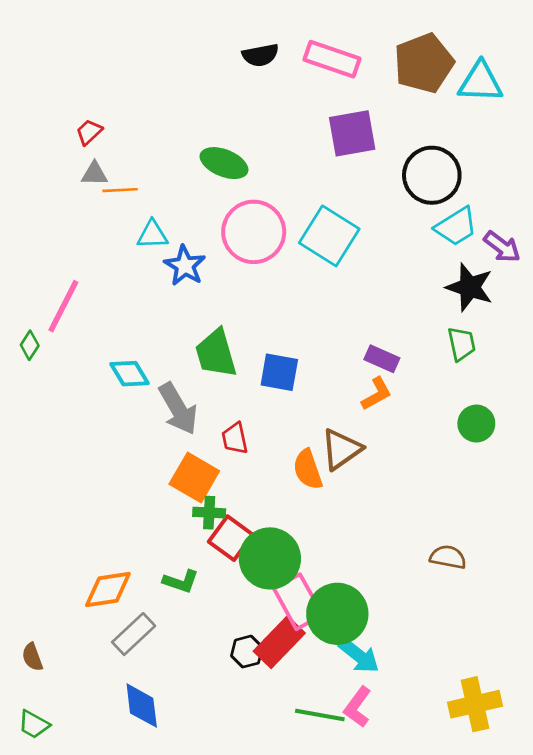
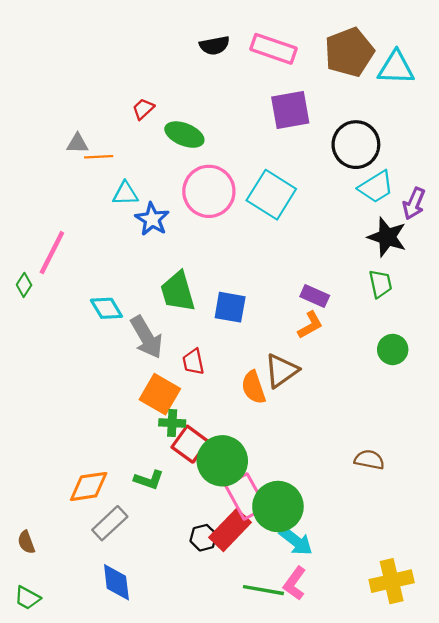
red trapezoid: (89, 132) -> (143, 109), moved
purple arrow: (502, 247) -> (414, 204), turned 76

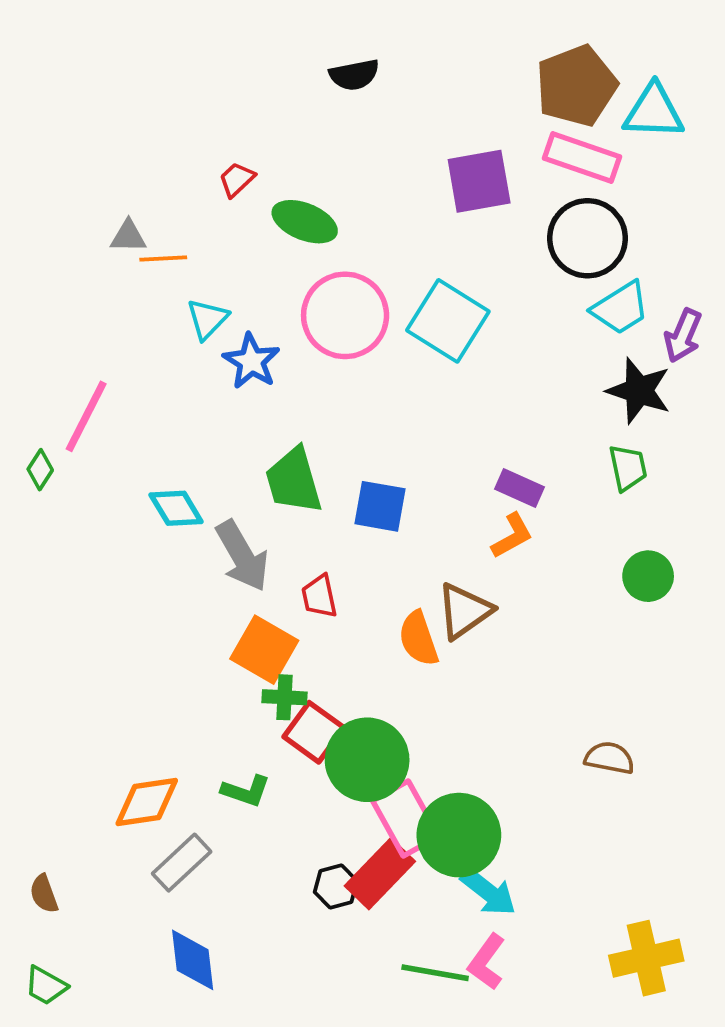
pink rectangle: (274, 49) -> (582, 157), moved
cyan triangle: (125, 194) -> (207, 319), turned -44

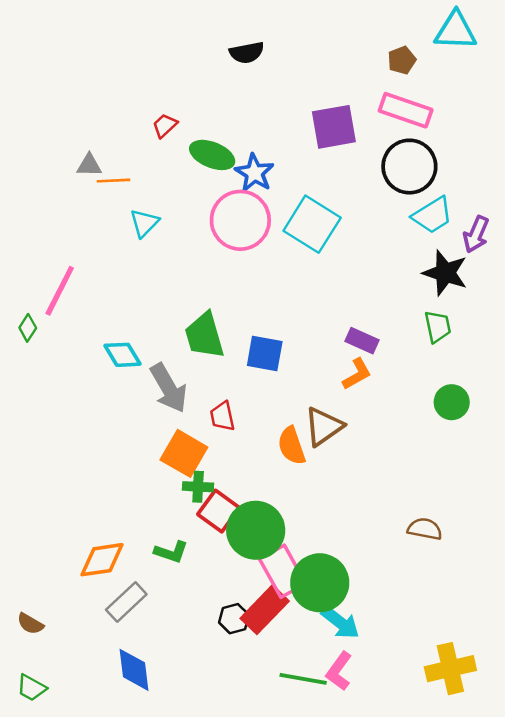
brown pentagon: (576, 86) -> (402, 60), size x0.5
cyan triangle: (654, 112) -> (456, 31), moved
blue star: (251, 361) -> (254, 173), moved
brown semicircle: (44, 894) -> (30, 624), turned -40

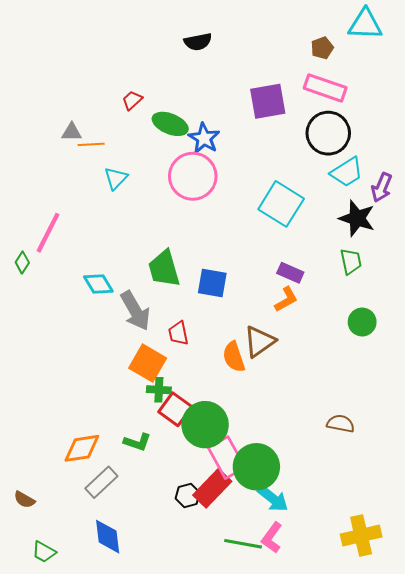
cyan square: (312, 224) -> (281, 204), moved
green trapezoid: (32, 688) -> (44, 552), moved

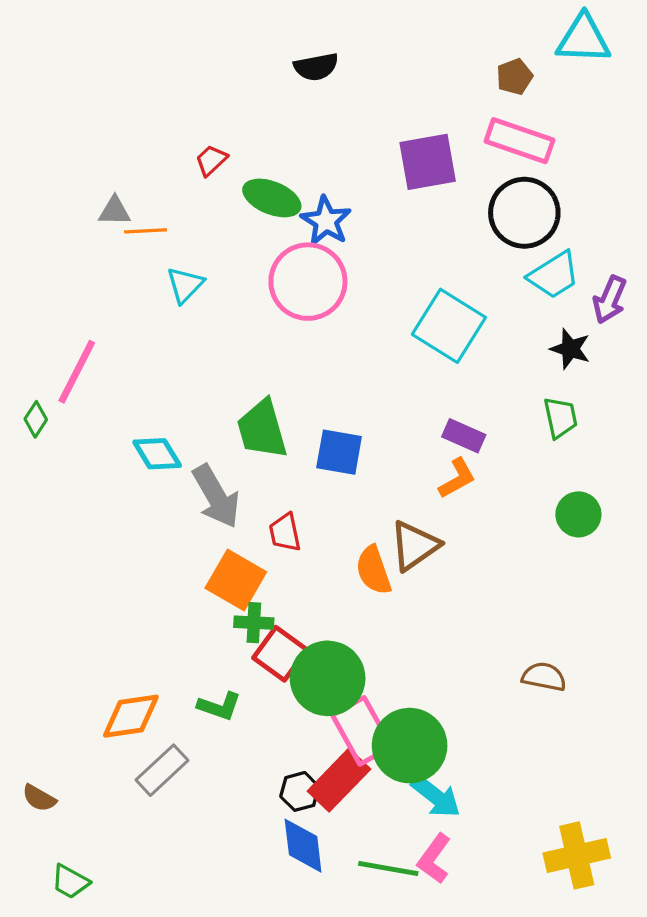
black star: (357, 218) -> (570, 349), size x0.7
blue diamond: (108, 537) -> (303, 846), moved

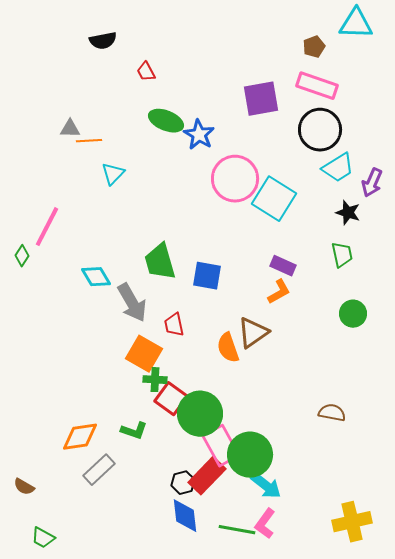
black semicircle: (316, 67) -> (103, 41), moved
red trapezoid: (211, 160) -> (146, 72), moved, turned -75
pink circle: (308, 282) -> (235, 179), moved

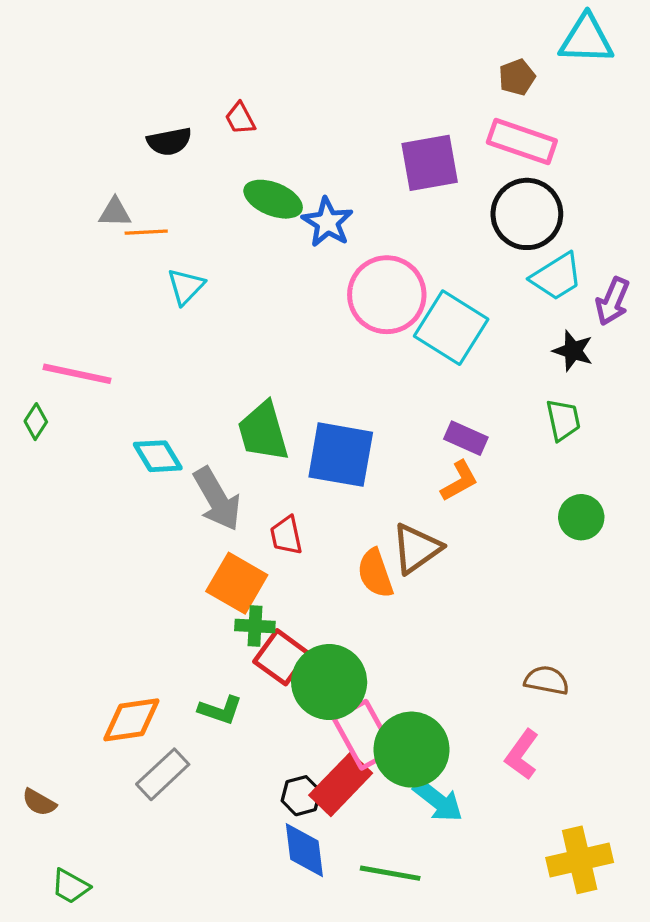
black semicircle: (103, 41) -> (169, 141), moved
pink line: (47, 227) -> (77, 374), turned 75
blue square: (207, 276) -> (341, 455), size x1.4
pink L-shape: (265, 524) -> (522, 755), moved

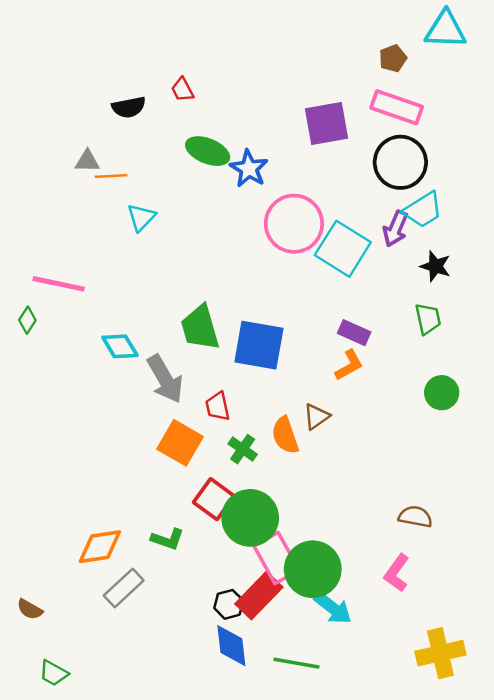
purple arrow: (613, 301) -> (395, 229), moved
brown triangle: (416, 549) -> (316, 416), size x0.7
green cross: (255, 626) -> (243, 449), moved, turned 32

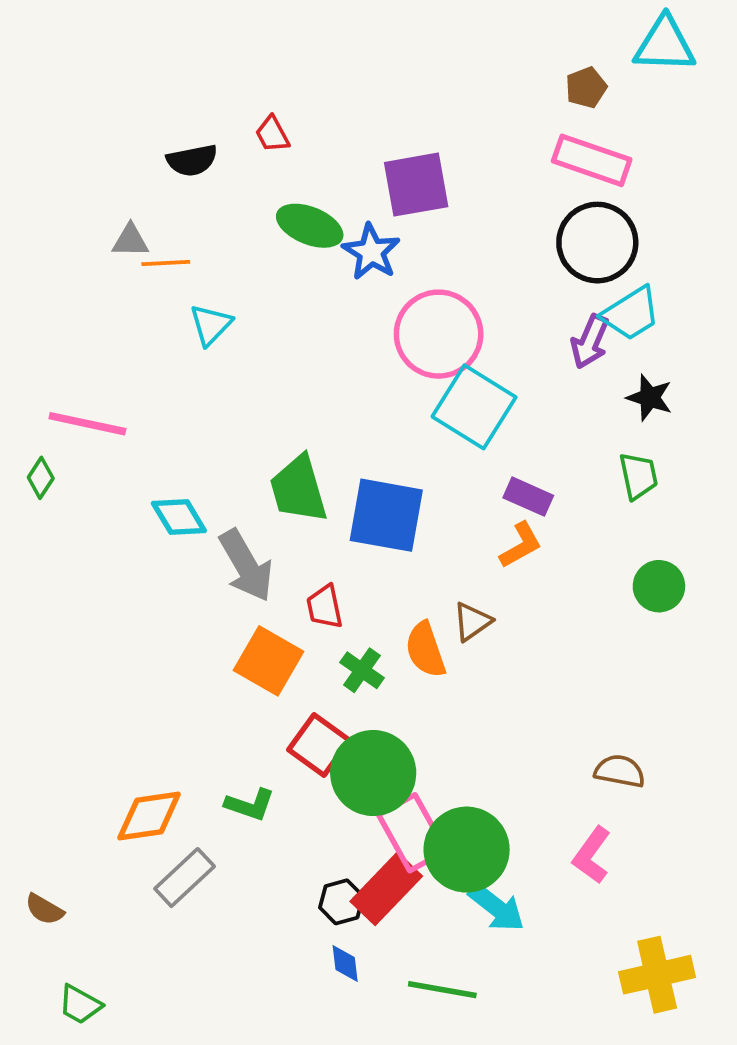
purple square: (327, 124) -> (416, 185), moved
cyan square: (343, 249) -> (474, 407), moved
blue diamond: (231, 646) -> (345, 963), size x0.6

